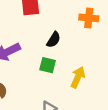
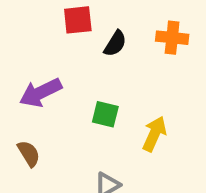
black semicircle: (54, 40) -> (115, 44), moved

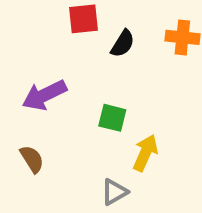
yellow arrow: (154, 134) -> (145, 153), moved

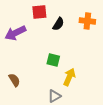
purple arrow: (44, 95) -> (15, 33), moved

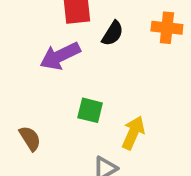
purple arrow: (15, 33) -> (60, 56), moved
green square: (53, 60) -> (90, 110), moved

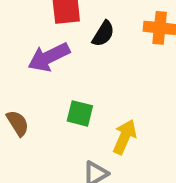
brown semicircle: (30, 138) -> (18, 123), moved

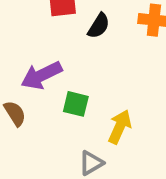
purple arrow: (49, 57) -> (42, 75), moved

